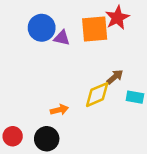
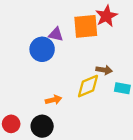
blue circle: (42, 28) -> (42, 49), moved
brown arrow: (115, 77) -> (104, 70), turned 49

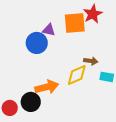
orange arrow: (54, 100) -> (47, 87), size x1.6
black circle: (42, 126) -> (31, 102), moved

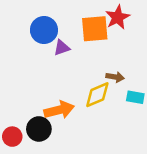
purple triangle: (49, 30) -> (62, 48), moved, turned -32
blue circle: (37, 43) -> (44, 30), moved

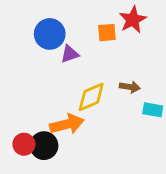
orange square: (95, 29) -> (107, 33), size x0.6
yellow diamond: (97, 95) -> (91, 97), moved
red circle: (12, 137) -> (24, 144), moved

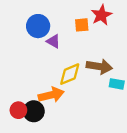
purple triangle: (70, 54) -> (53, 41), turned 48
brown arrow: (130, 87) -> (99, 66), size x1.6

